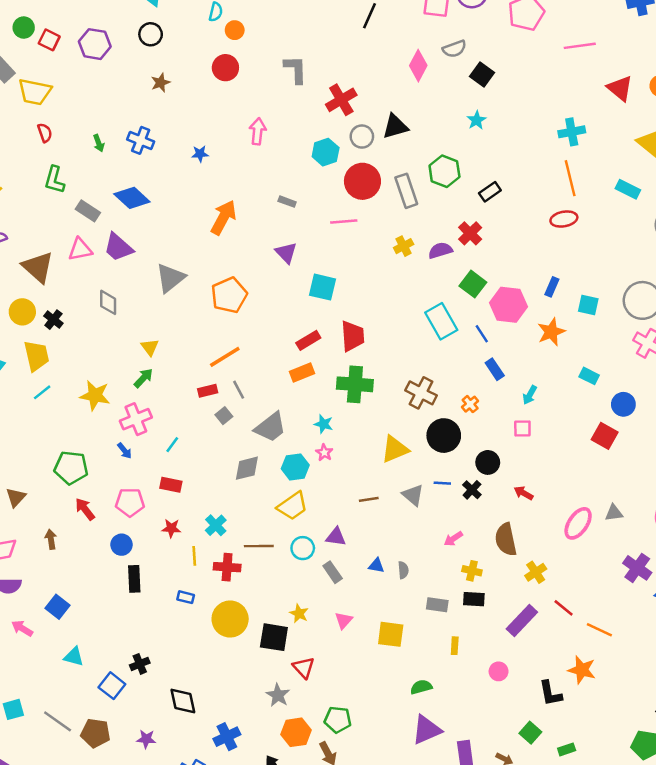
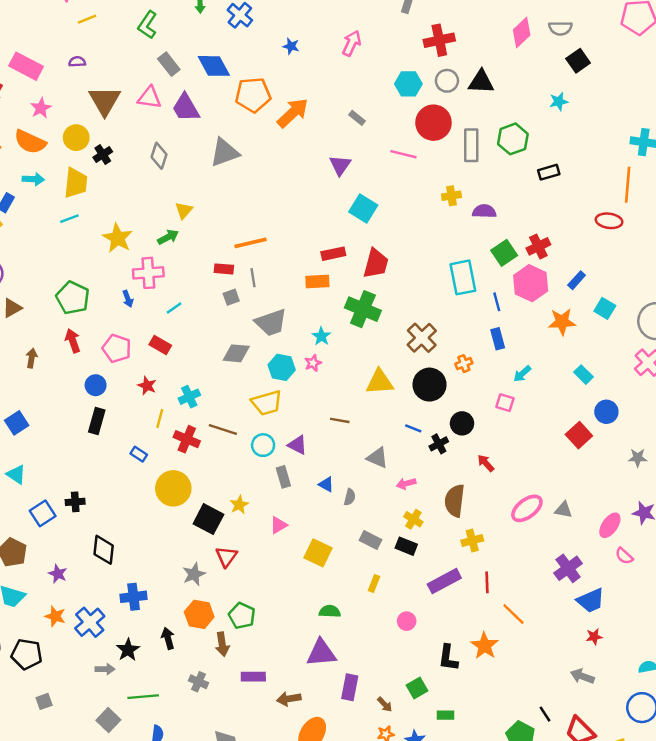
red cross: (470, 233) -> (538, 246), moved
orange pentagon: (229, 295) -> (253, 95), moved
gray triangle: (413, 495) -> (377, 458), moved, turned -35
red line: (564, 608) -> (487, 582), turned 30

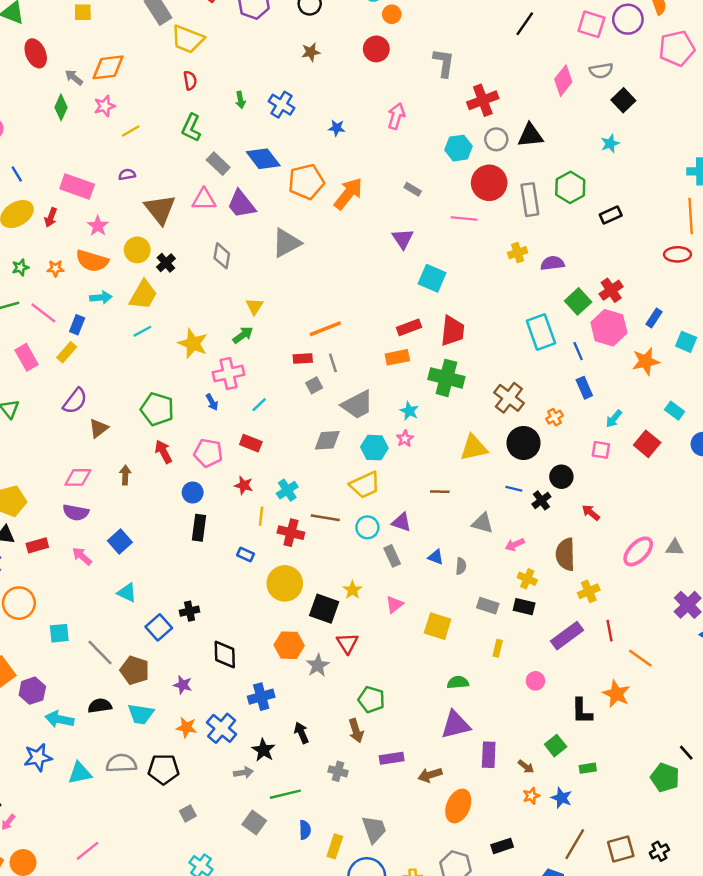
yellow trapezoid: (76, 183) -> (143, 295), turned 32
red square: (579, 435) -> (647, 444), moved
orange hexagon: (199, 614) -> (289, 645), moved

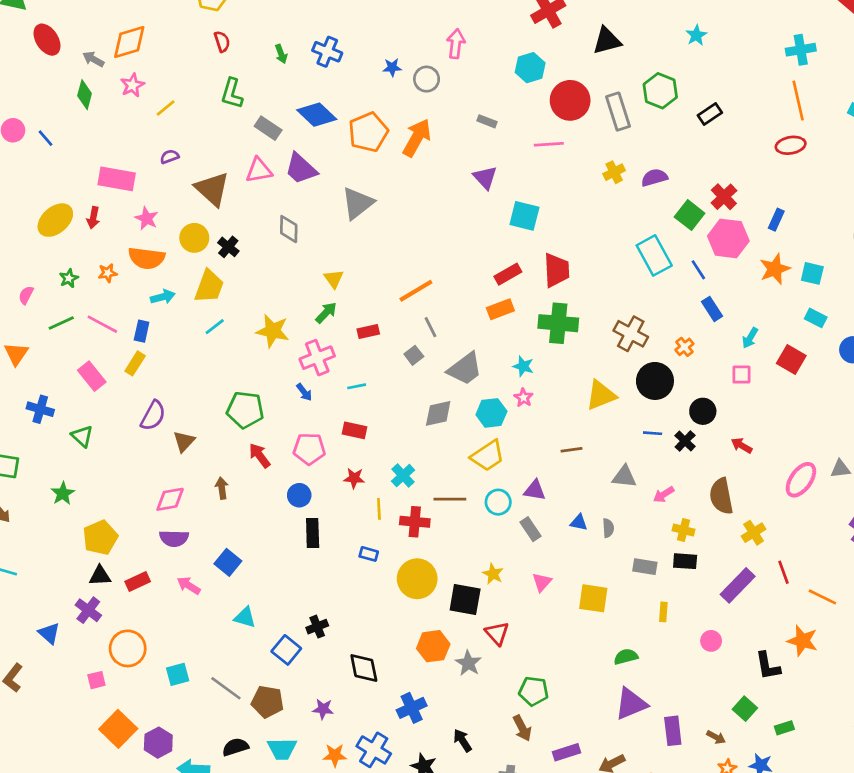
gray circle: (496, 139) -> (427, 79), moved
blue line: (17, 174) -> (45, 138), moved
cyan square: (686, 342) -> (812, 273), moved
red rectangle: (303, 358) -> (368, 331), moved
cyan line: (259, 405) -> (357, 386), turned 42

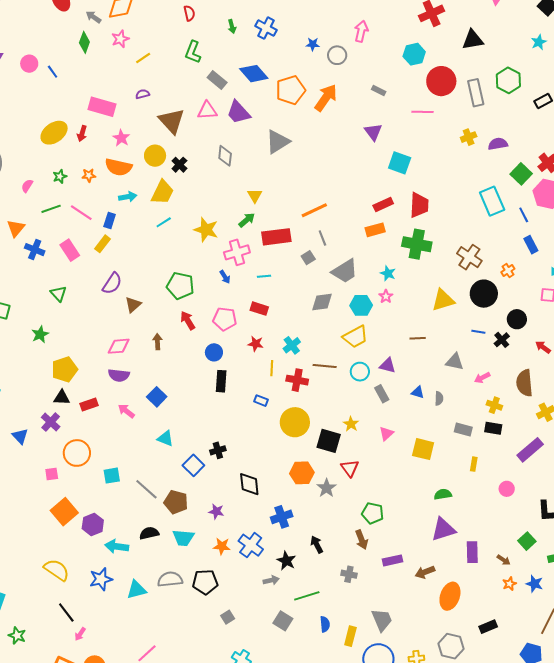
red rectangle: (368, 331) -> (276, 237), size x1.8
blue cross: (40, 409) -> (35, 250), moved

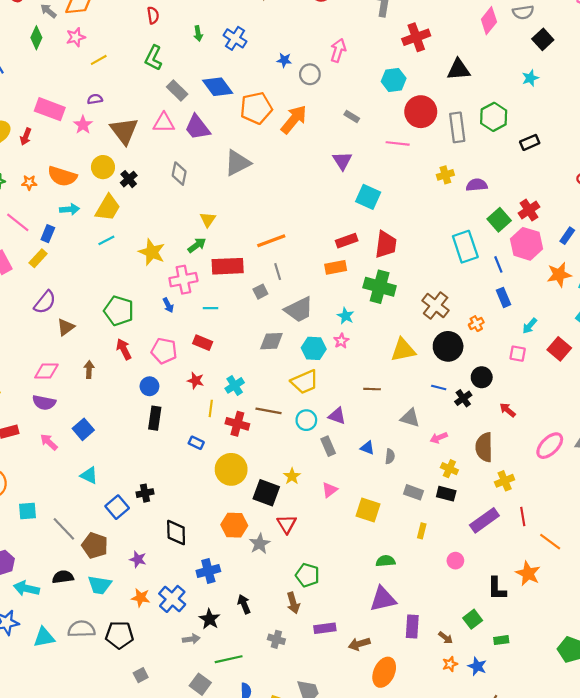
pink star: (121, 138) -> (83, 125), moved

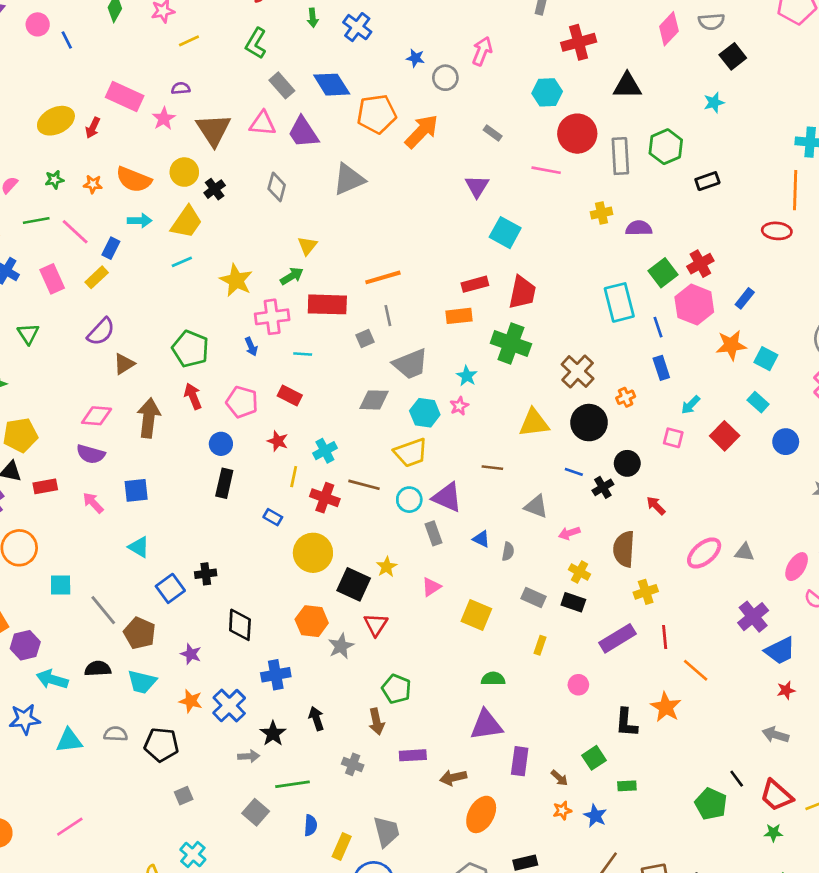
brown arrow: (89, 370) -> (149, 418), size x1.8
purple triangle: (337, 416) -> (447, 497), size x1.4
blue square: (83, 429) -> (136, 490), turned 30
gray semicircle: (81, 629) -> (116, 734), size x0.7

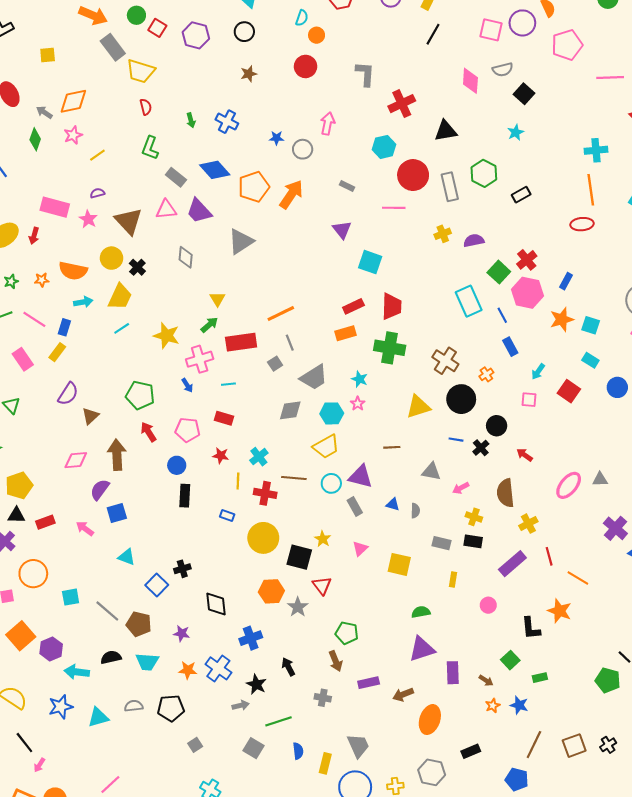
pink diamond: (669, 29) -> (470, 81), turned -30
purple semicircle: (91, 454) -> (100, 490), moved, turned 120

